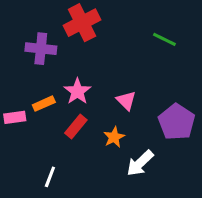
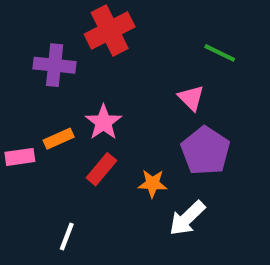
pink triangle: (126, 101) -> (191, 98), moved
purple pentagon: (177, 122) -> (205, 151), moved
orange star: (114, 137) -> (152, 184), turned 30

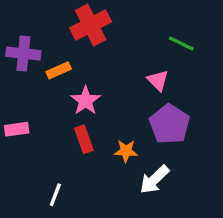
purple cross: (55, 65) -> (23, 54), moved
orange rectangle: (59, 139) -> (59, 70), moved
red rectangle: (101, 169) -> (84, 139), turned -60

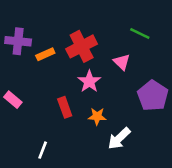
red cross: (91, 25) -> (82, 46), moved
pink star: (86, 101) -> (89, 81), moved
purple pentagon: (170, 124) -> (153, 96), moved
pink rectangle: (17, 129) -> (13, 100), turned 48

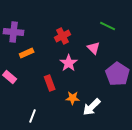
red cross: (82, 46) -> (63, 36), size x0.7
orange rectangle: (45, 54) -> (27, 53), moved
orange star: (97, 116) -> (73, 98), moved

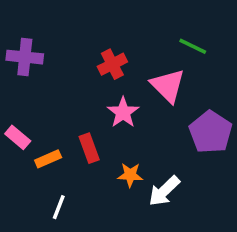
pink triangle: (94, 48) -> (168, 86), size x1.5
orange rectangle: (27, 53) -> (48, 159), moved

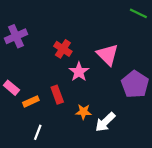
green line: (193, 46) -> (138, 13), moved
purple cross: (25, 57) -> (16, 36), turned -30
red cross: (112, 64) -> (63, 49), moved, turned -30

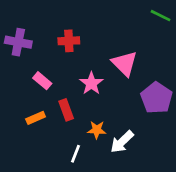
purple cross: (16, 36) -> (18, 42), turned 35
red cross: (63, 49) -> (69, 41), moved, turned -36
pink rectangle: (11, 88) -> (42, 81), moved
white line: (38, 132) -> (75, 154), moved

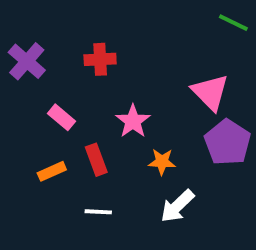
purple cross: (18, 42) -> (27, 61), turned 30
pink triangle: (125, 63) -> (210, 92), moved
orange star: (97, 130) -> (162, 162), moved
white line: (75, 154) -> (98, 212), moved, turned 72

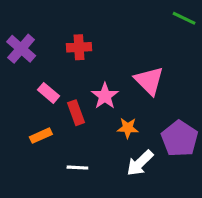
pink triangle: (210, 92) -> (149, 81), moved
purple pentagon: (228, 142) -> (180, 139), moved
red rectangle: (96, 160) -> (76, 113), moved

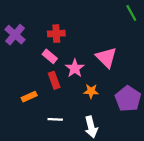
green line: (184, 18) -> (131, 13), turned 35
pink rectangle: (49, 93) -> (50, 56), moved
white arrow: (140, 163) -> (91, 127), moved, turned -60

